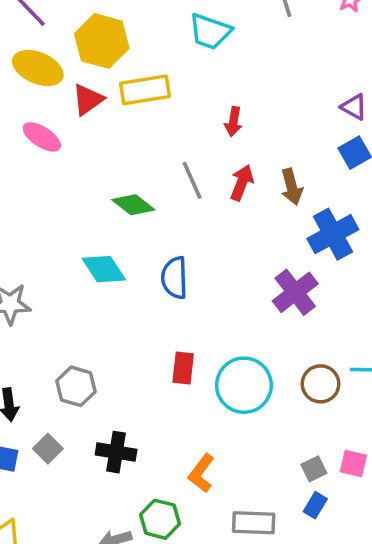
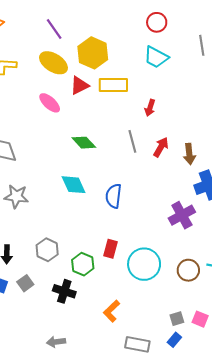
red arrow: (233, 122) -> (150, 108), moved
green diamond: (133, 205) -> (84, 143), moved
green hexagon: (160, 519) -> (83, 264), moved

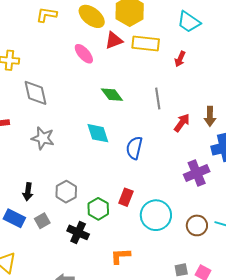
red arrow: (150, 108) -> (180, 59), moved
red arrow: (161, 147) -> (182, 123), moved
orange L-shape: (112, 311) -> (120, 256), turned 35

